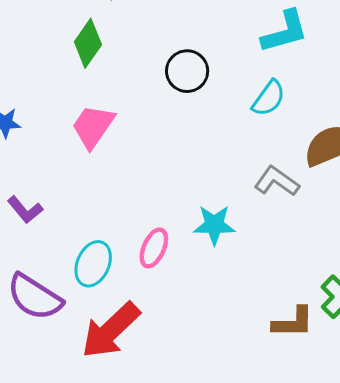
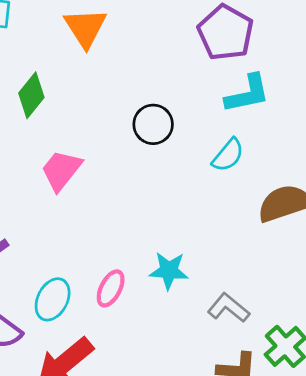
green diamond: (88, 43) -> (31, 95), moved
gray L-shape: (277, 181) -> (228, 308), moved

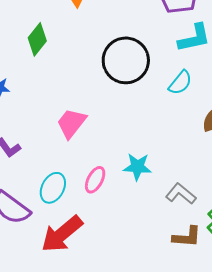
black circle: (153, 124) -> (126, 60), size x1.6
pink trapezoid: (61, 170) -> (71, 123), moved

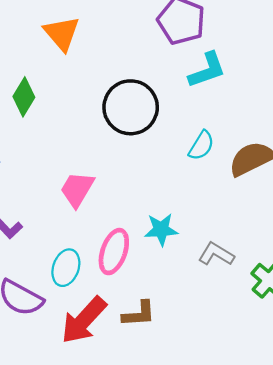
cyan semicircle: (180, 83) -> (201, 145), moved
pink ellipse: (95, 180) -> (114, 252), size x1.4
brown L-shape: (187, 237) -> (139, 314), moved

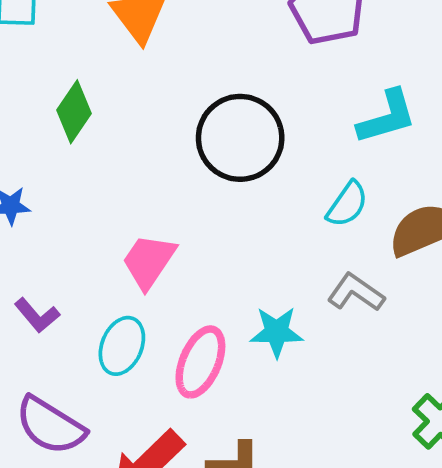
cyan L-shape: (207, 70) -> (387, 117), moved
gray L-shape: (216, 254) -> (356, 293), moved
cyan ellipse: (66, 268) -> (122, 346), moved

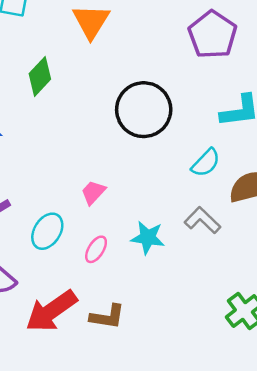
pink trapezoid: (149, 261) -> (93, 192), moved, size x0.7
pink ellipse: (200, 362) -> (96, 249), size x0.6

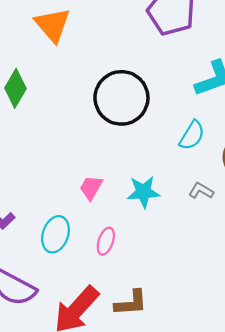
gray L-shape: (202, 220) -> (201, 191), size x0.7
cyan star: (148, 238) -> (143, 192), moved

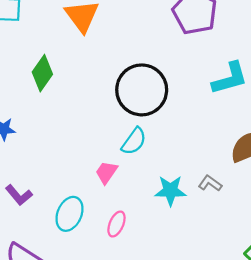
cyan semicircle: (192, 135) -> (134, 141), moved
cyan star: (143, 192) -> (170, 191), moved

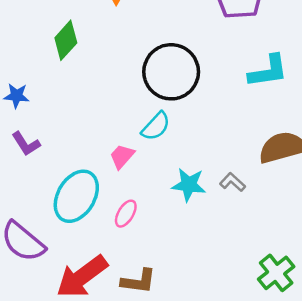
purple L-shape: (19, 195) -> (26, 144), moved
cyan ellipse: (69, 214) -> (76, 196), size x1.4

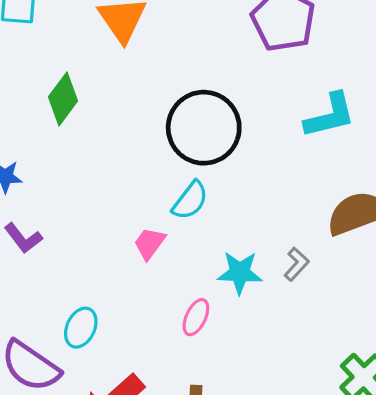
gray L-shape: (233, 182) -> (296, 264), turned 95
cyan ellipse: (76, 196) -> (81, 328), moved, size x0.6
pink ellipse: (126, 214) -> (196, 317), moved

